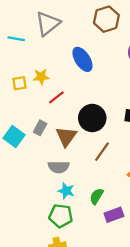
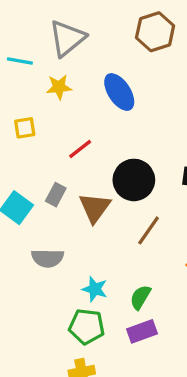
yellow star: (41, 77) -> (59, 87), moved
gray semicircle: (59, 167) -> (48, 258), moved
purple rectangle: (114, 215) -> (142, 331), moved

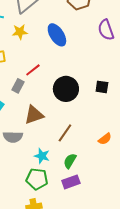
gray rectangle: (56, 195) -> (18, 86), moved
brown triangle: (95, 208) -> (34, 115), moved, turned 35
brown line: (149, 230) -> (65, 133), moved

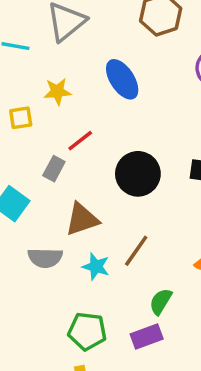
yellow star: (20, 32) -> (57, 92), moved
cyan star: (42, 156) -> (96, 267), moved
green semicircle: (70, 161) -> (161, 302), moved

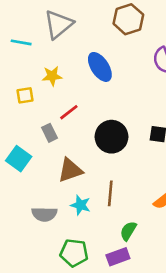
gray rectangle: (54, 169) -> (50, 133), turned -54
brown line: (136, 251) -> (110, 193), turned -30
gray semicircle: (45, 258) -> (44, 214), moved

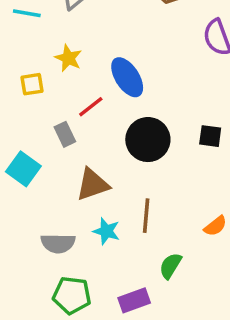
blue ellipse: (100, 67) -> (127, 77), moved
yellow star: (52, 76) -> (68, 58), turned 30
green pentagon: (74, 253) -> (72, 295), moved
purple rectangle: (118, 257) -> (134, 300), moved

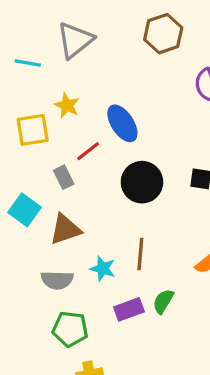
yellow square: (32, 84) -> (33, 130), size x1.5
brown triangle: (93, 184) -> (65, 229), moved
purple rectangle: (134, 300) -> (129, 309), moved

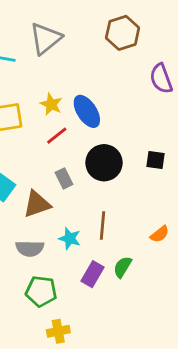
yellow star: (67, 105) -> (51, 104), moved
gray rectangle: (64, 177) -> (64, 178), moved
purple rectangle: (129, 309) -> (93, 274), turned -40

